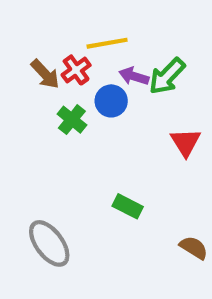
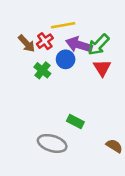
purple arrow: (134, 76) -> (79, 45), size x1.5
red triangle: (186, 142) -> (102, 68), moved
gray ellipse: (49, 243) -> (52, 143), moved, turned -36

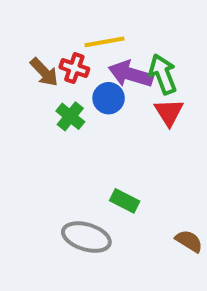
red cross: (45, 41) -> (74, 68), turned -35
green arrow: (98, 45) -> (163, 74), turned 115

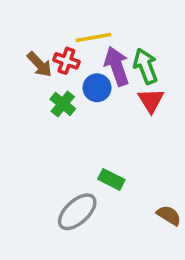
purple arrow: (131, 74) -> (117, 66), turned 54
gray ellipse: (86, 237) -> (77, 212), turned -60

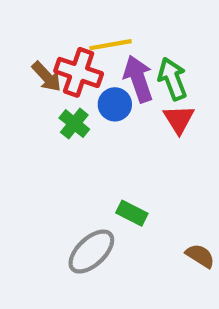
red cross: (66, 61) -> (79, 72), size x1.5

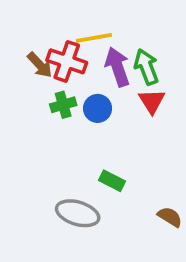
blue circle: (115, 104) -> (98, 108), moved
green cross: (74, 124) -> (63, 105), turned 35
gray ellipse: (91, 252) -> (78, 213), turned 60

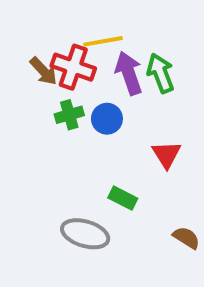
red triangle: (152, 101) -> (166, 154), moved

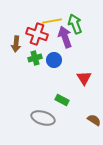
brown arrow: (43, 71) -> (16, 44), moved, turned 49
green arrow: (161, 73) -> (75, 24), moved

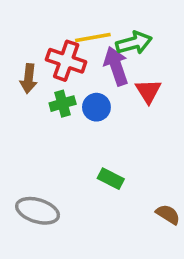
green arrow: (75, 24) -> (134, 43), turned 96
red triangle: (84, 78) -> (148, 91), moved
gray ellipse: (43, 118) -> (38, 211), moved

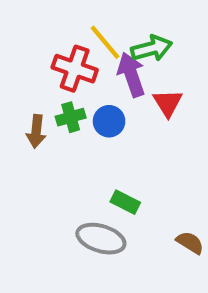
yellow line: (93, 38) -> (105, 42), turned 60
brown arrow: (29, 79) -> (36, 131), moved
gray ellipse: (38, 211) -> (101, 239), moved

